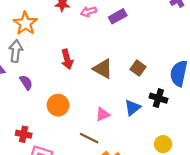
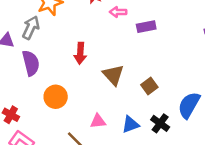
purple semicircle: (26, 83) -> (31, 63), size x1.5

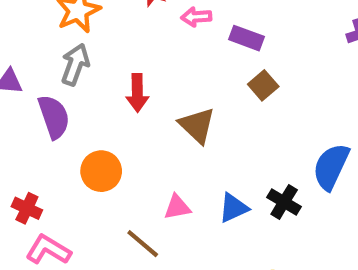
purple rectangle: (146, 27) -> (247, 38), turned 36
gray arrow: (31, 28) -> (75, 64), moved
brown square: (149, 86) -> (263, 85), moved

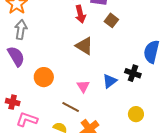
red arrow: (137, 93) -> (80, 14), moved
pink triangle: (177, 207) -> (83, 86), turned -40

